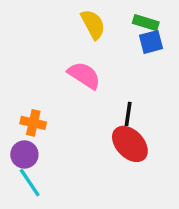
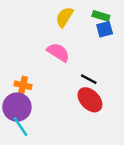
yellow semicircle: (93, 24) -> (64, 17), turned -120
black line: (128, 114) -> (89, 79), turned -70
purple circle: (24, 154) -> (17, 107), size x1.5

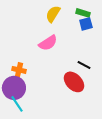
pink semicircle: (58, 52) -> (48, 43), turned 114
black line: (89, 79) -> (84, 65), moved

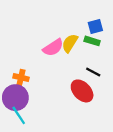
green rectangle: (83, 13) -> (92, 41), moved
yellow semicircle: (53, 14) -> (70, 43), moved

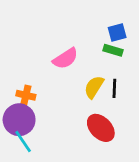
yellow semicircle: (70, 43) -> (94, 87), moved
black line: (93, 72) -> (114, 88), turned 64
red ellipse: (82, 91) -> (101, 128), moved

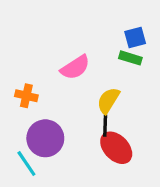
black line: (114, 88) -> (105, 126), moved
orange cross: (26, 95) -> (26, 96), moved
purple circle: (19, 120) -> (45, 138), moved

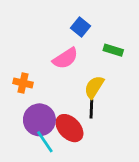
blue square: (135, 37) -> (80, 27), moved, turned -36
red ellipse: (116, 148) -> (69, 128), moved
cyan line: (26, 163) -> (45, 142), moved

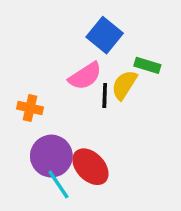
blue square: (80, 27) -> (105, 35), size x1.4
yellow semicircle: (94, 87) -> (124, 85), moved
black line: (91, 109) -> (105, 96), moved

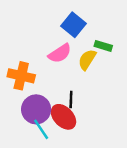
black line: (105, 96) -> (71, 99), moved
orange cross: (30, 108) -> (21, 76), size x1.5

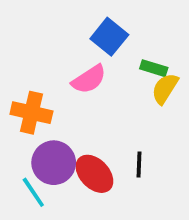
yellow semicircle: (87, 60) -> (165, 89), moved
black line: (71, 99) -> (139, 165), moved
cyan line: (41, 129) -> (33, 192), moved

